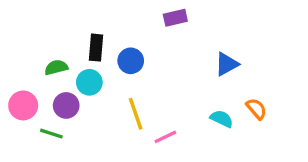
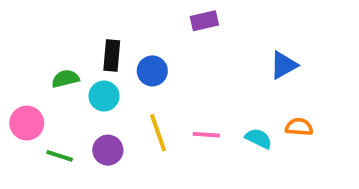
blue triangle: (227, 64) -> (284, 65), moved
purple circle: (66, 105) -> (108, 150), moved
orange semicircle: (256, 109) -> (299, 127), turned -45
pink line: (165, 137) -> (206, 135), moved, turned 30

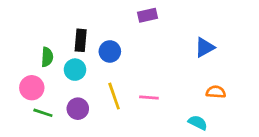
green semicircle: (65, 79) -> (47, 57), turned 108
pink circle: (27, 123) -> (32, 88), moved
cyan semicircle: (259, 139) -> (198, 123), moved

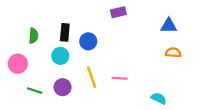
blue triangle: (205, 47) -> (169, 26), moved, turned 30
green semicircle: (47, 57) -> (33, 36), moved
pink circle: (32, 88) -> (18, 64), moved
orange semicircle: (216, 92) -> (173, 53), moved

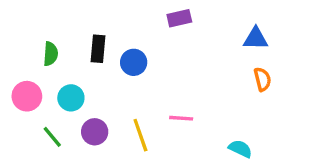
orange semicircle: (173, 53) -> (262, 79), turned 72
cyan circle: (60, 56) -> (71, 98), moved
yellow line: (92, 77) -> (140, 135), moved
green line: (35, 91) -> (52, 137), turned 32

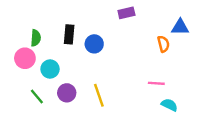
orange semicircle: (262, 79) -> (163, 44), moved
pink circle: (27, 96) -> (25, 58), moved
pink line: (181, 118) -> (156, 83), moved

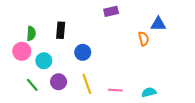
blue circle: (94, 44) -> (83, 52), moved
pink line: (156, 83) -> (115, 90), moved
cyan semicircle: (169, 105) -> (149, 92), turned -40

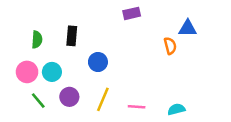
pink circle: (22, 51) -> (27, 72), moved
yellow line: (87, 84) -> (103, 99), turned 42

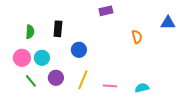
blue triangle: (188, 28) -> (168, 23), moved

